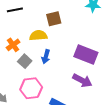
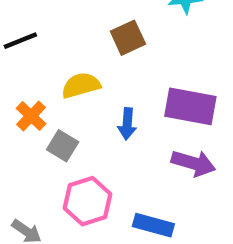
brown square: (54, 19) -> (128, 38), moved
blue arrow: (46, 57) -> (127, 124), moved

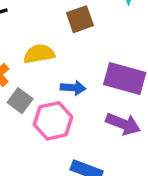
blue arrow: (127, 124) -> (73, 88), turned -95
pink hexagon: (87, 201) -> (53, 121), moved

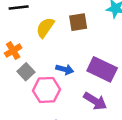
yellow semicircle: (39, 54) -> (45, 28), moved, turned -55

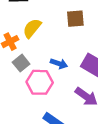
yellow semicircle: (45, 28) -> (32, 28), moved

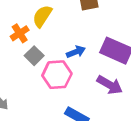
blue arrow: (59, 64) -> (76, 52), turned -35

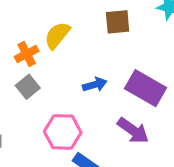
gray square: (34, 56) -> (28, 87), moved
pink hexagon: (57, 75) -> (63, 132), moved

